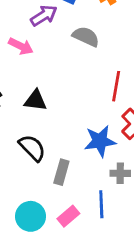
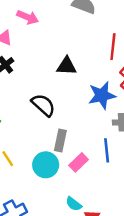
black triangle: (35, 100) -> (67, 66), moved
gray rectangle: (61, 172) -> (60, 140), moved

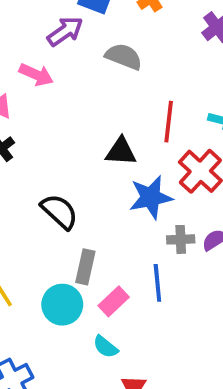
black triangle: (67, 66) -> (121, 151), moved
cyan semicircle: (74, 204) -> (105, 347), moved

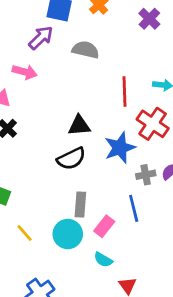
black triangle: (121, 151) -> (79, 126), moved
black semicircle: (59, 212) -> (71, 159), moved, turned 120

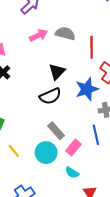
gray semicircle: (86, 50) -> (65, 34), moved
pink arrow: (25, 72) -> (39, 35), moved, turned -42
black triangle: (79, 126) -> (57, 72), turned -42
gray rectangle: (80, 205) -> (56, 131), turned -48

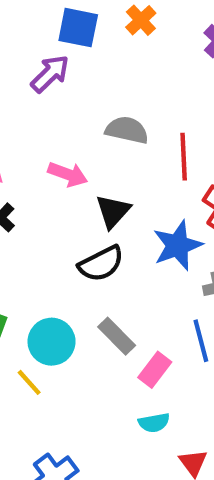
pink arrow: (39, 35) -> (68, 174), moved, turned 48
cyan circle: (46, 153) -> (52, 342), moved
cyan semicircle: (72, 173) -> (154, 423), turned -40

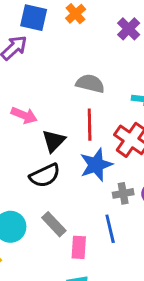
gray semicircle: (127, 130) -> (90, 84), moved
red line: (184, 157) -> (90, 125), moved
pink rectangle: (155, 370) -> (79, 247), turned -35

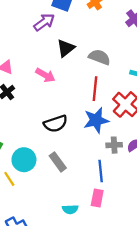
black triangle: (54, 141) -> (66, 48), moved
pink rectangle: (79, 247) -> (97, 198), moved

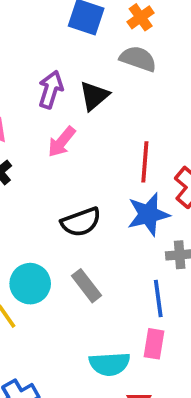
purple arrow: (44, 22) -> (51, 90), moved, turned -35
gray semicircle: (99, 57) -> (138, 59), moved
pink arrow: (45, 75) -> (62, 142), turned 102
cyan semicircle: (70, 209) -> (110, 364), size x1.5

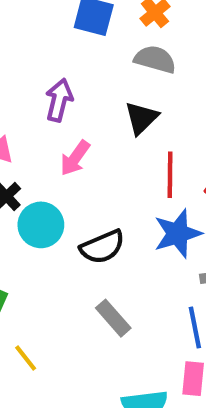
black triangle: (94, 96) -> (141, 118), moved
cyan circle: (30, 284) -> (41, 225), moved

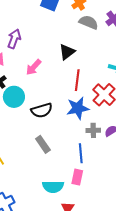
gray semicircle: (155, 59) -> (89, 22), moved
purple arrow: (59, 100) -> (14, 39), moved

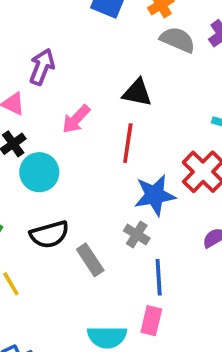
black triangle: (67, 52) -> (137, 93), turned 48
red line: (77, 80) -> (128, 143), moved
black semicircle: (42, 110) -> (49, 234), moved
gray cross: (93, 130) -> (137, 234), moved, turned 32

